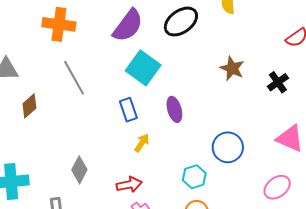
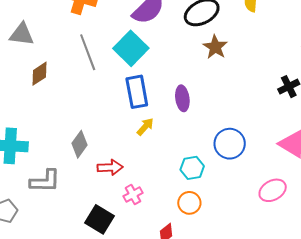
cyan square: (143, 68) -> (131, 48), moved
brown star: (232, 68) -> (215, 47), moved
blue rectangle: (128, 110) -> (137, 92), size x1.4
red arrow: (129, 185) -> (110, 167), moved

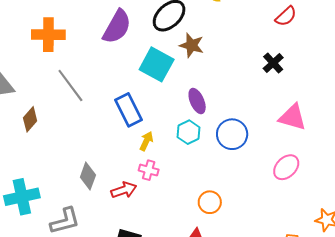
cyan square: (131, 48) -> (157, 64), moved
purple ellipse: (182, 98) -> (197, 101), moved
cyan hexagon: (192, 168) -> (189, 132), moved
pink cross: (133, 195) -> (149, 170), moved, turned -30

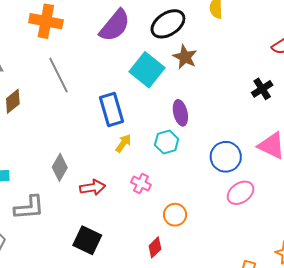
blue circle: (232, 134) -> (226, 157), moved
pink ellipse: (286, 167) -> (241, 193), moved
pink cross: (149, 170) -> (141, 183), moved

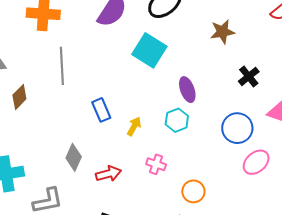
brown star: (185, 57) -> (222, 32), moved, turned -30
gray line: (59, 75) -> (62, 66), turned 30
black cross: (262, 89) -> (249, 76), moved
blue rectangle: (111, 109) -> (101, 110), moved, size x0.7

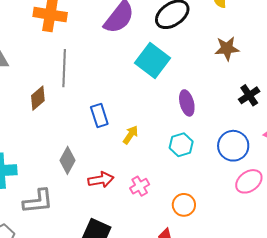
brown diamond: (19, 97) -> (38, 98), moved
cyan hexagon: (177, 120) -> (181, 145), moved
pink cross: (156, 164) -> (140, 186), moved, turned 36

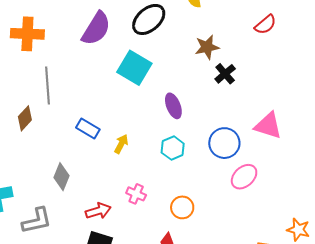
black cross: (249, 95) -> (225, 74), moved
blue rectangle: (99, 116) -> (88, 128), turned -35
red arrow: (101, 180) -> (98, 211), moved
pink cross: (140, 186) -> (136, 194), turned -30

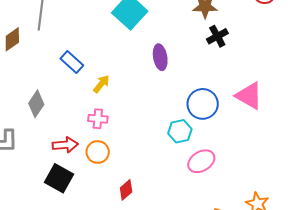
cyan hexagon: (173, 148) -> (180, 131), moved
pink ellipse: (244, 177) -> (201, 161), moved
pink cross: (136, 194) -> (98, 119), moved, turned -30
orange circle: (182, 207) -> (98, 152), moved

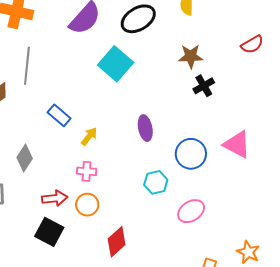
purple ellipse: (160, 57) -> (145, 128), moved
cyan hexagon: (180, 131) -> (156, 182), moved
red diamond: (126, 190) -> (117, 242), size x1.4

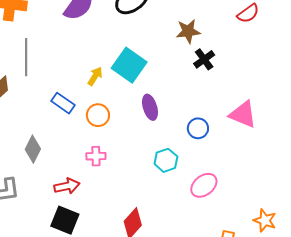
cyan square: (116, 64) -> (129, 65), moved
yellow arrow: (89, 136) -> (95, 76), moved
blue circle: (191, 154) -> (198, 128), size x0.7
orange circle: (87, 205) -> (98, 115), moved

